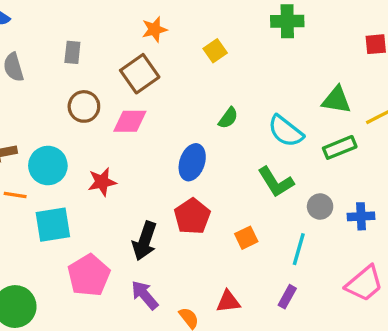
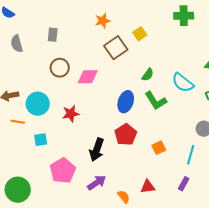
brown square: (140, 74) -> (116, 48), moved
green L-shape: (276, 182) -> (156, 101), moved
cyan square: (53, 225) -> (41, 140), size x0.6
purple arrow: (145, 295) -> (97, 183), turned 96

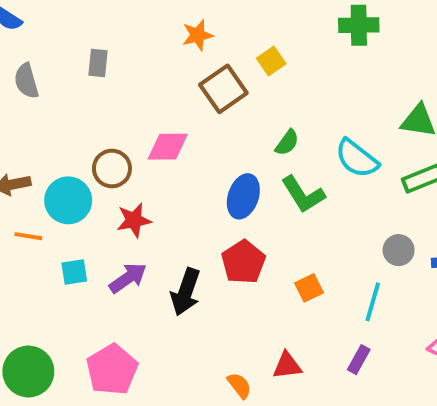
brown circle: (60, 68) -> (112, 168), moved
pink pentagon: (63, 171) -> (112, 370), moved
purple arrow: (97, 183) -> (128, 278), moved

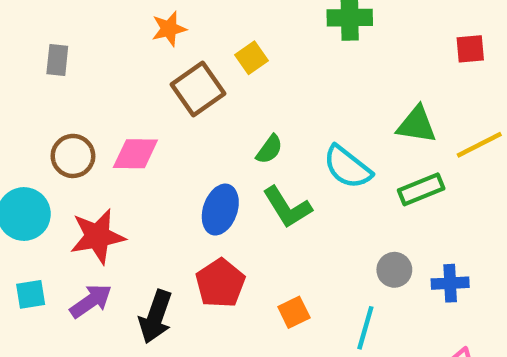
brown circle: (112, 168) -> (73, 156), moved
red star: (134, 220) -> (98, 236), size x1.4

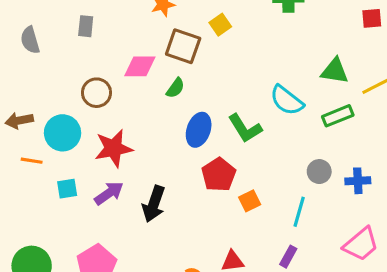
brown square: (198, 89) -> (183, 46), turned -36
green semicircle: (269, 149) -> (175, 88), moved
pink diamond: (135, 154) -> (140, 66), moved
red pentagon: (220, 283) -> (219, 175), moved

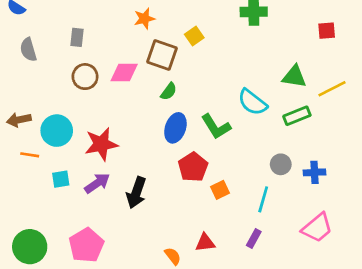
green semicircle: (175, 88) -> (169, 91), moved
brown circle: (97, 93) -> (85, 77), moved

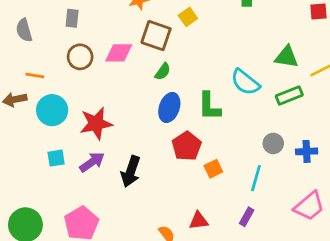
green L-shape: (216, 127) -> (209, 106), turned 32
orange line: (30, 155) -> (35, 76), moved

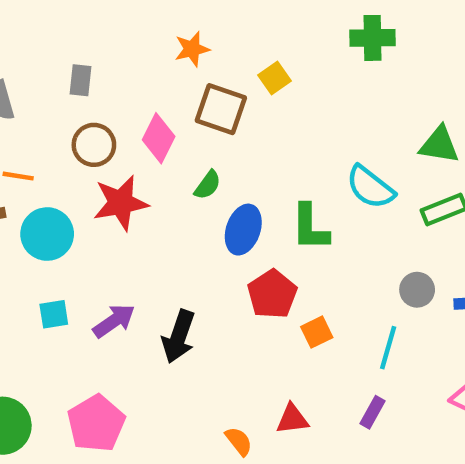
pink diamond: (119, 53) -> (159, 138), turned -64
green semicircle: (163, 72) -> (208, 185), moved
red star: (96, 123) -> (121, 203), moved

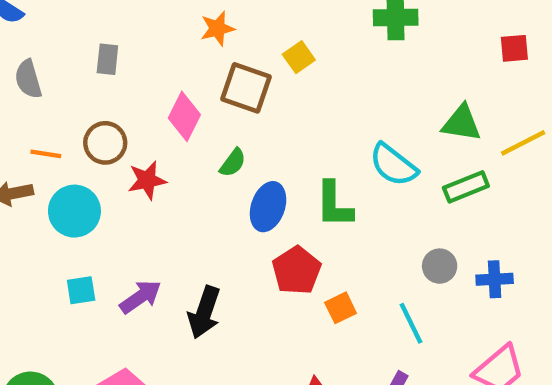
brown circle: (94, 145) -> (105, 143), moved
red star: (121, 203) -> (147, 180), size x0.7
cyan line: (388, 348) -> (411, 323), turned -42

